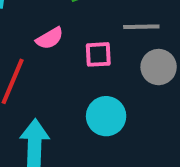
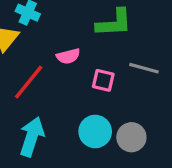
gray circle: (159, 67) -> (131, 137), moved

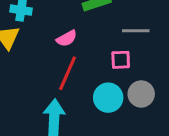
pink square: (103, 80) -> (121, 60), moved
red line: (29, 82) -> (68, 73), moved

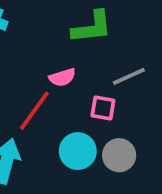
gray line: (136, 31) -> (129, 76), turned -36
pink semicircle: (67, 38) -> (62, 77), moved

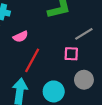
pink semicircle: (62, 77) -> (21, 37), moved
cyan circle: (78, 151) -> (54, 91), moved

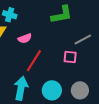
gray circle: (84, 80) -> (80, 90), moved

